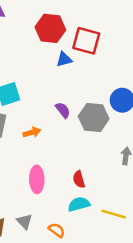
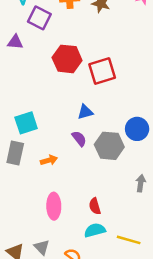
red square: (86, 41) -> (102, 71), turned -32
blue triangle: (64, 59) -> (85, 112), moved

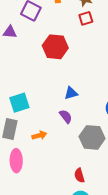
red square: (102, 71) -> (86, 18), moved, size x0.6
gray hexagon: (109, 146) -> (92, 137), moved
pink ellipse: (54, 206) -> (16, 161), moved

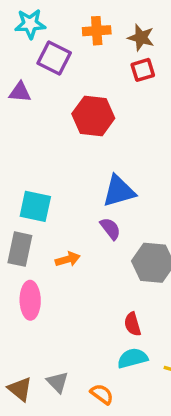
blue triangle: (71, 93) -> (119, 191), size x1.5
cyan square: (19, 103) -> (35, 206), turned 30

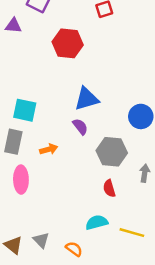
red semicircle: (133, 324) -> (109, 188), moved

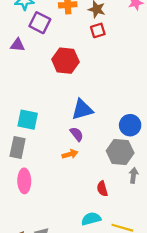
orange arrow: (49, 149) -> (70, 154), moved
gray hexagon: (112, 152) -> (120, 152), moved

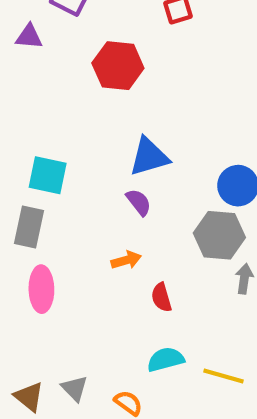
orange arrow: (70, 154) -> (126, 260), moved
red semicircle: (102, 189) -> (161, 297), moved

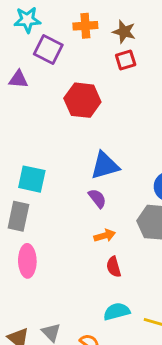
orange arrow: (126, 260) -> (105, 236), moved

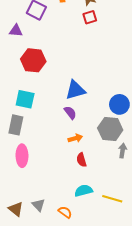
red hexagon: (82, 100) -> (33, 60), moved

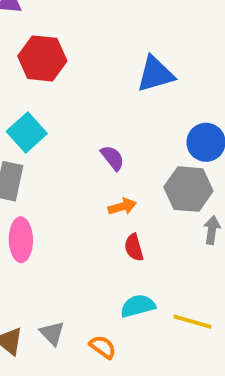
blue triangle: (75, 90) -> (155, 74), moved
cyan square: (25, 99) -> (27, 133), turned 36

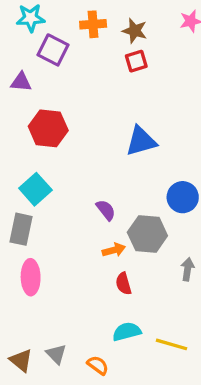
gray hexagon: (188, 189) -> (147, 234), moved

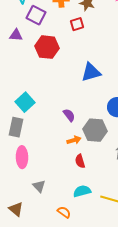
red square: (136, 61) -> (77, 24), moved
red hexagon: (48, 128) -> (47, 47), moved
gray triangle: (56, 354) -> (39, 186), moved

